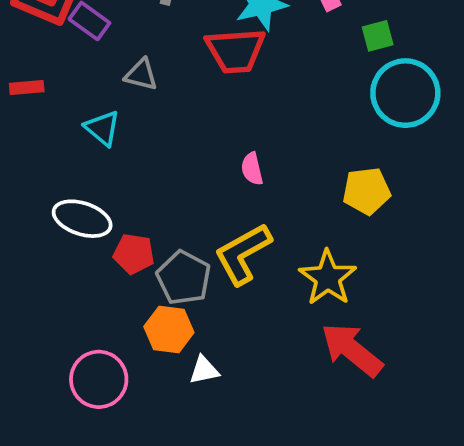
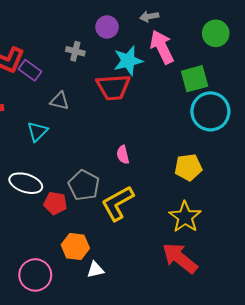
green square: (378, 36) -> (195, 79), size x1.5
cyan triangle: (102, 128) -> (37, 131), turned 35
gray pentagon: (184, 278) -> (84, 185), moved
yellow star: (328, 278) -> (185, 217), moved

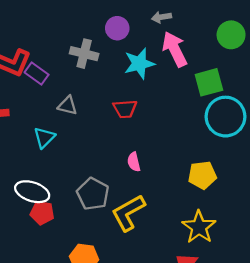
gray cross: (75, 51) -> (84, 54), size x1.4
red trapezoid: (113, 87) -> (125, 109), moved, size x0.7
red pentagon: (55, 203) -> (42, 213), moved

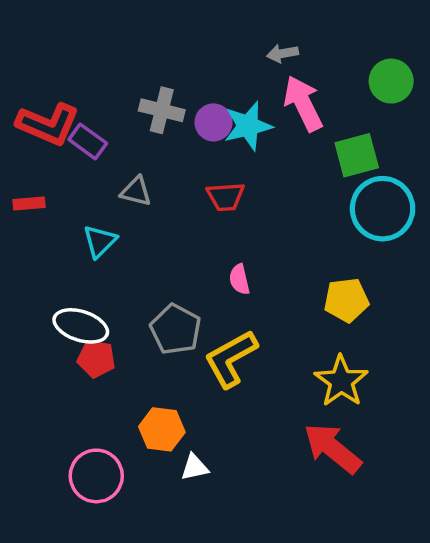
purple circle: (117, 28) -> (214, 122), moved

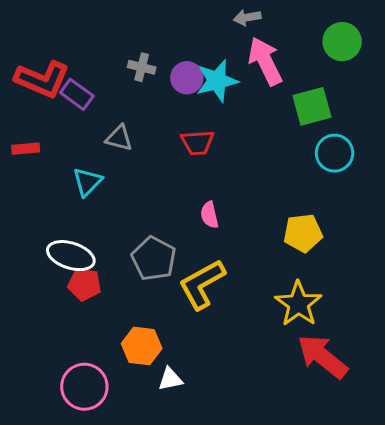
gray cross: (162, 110) -> (142, 67), size x0.7
cyan circle: (383, 209) -> (335, 153), size x0.7
red arrow: (333, 448) -> (322, 357), moved

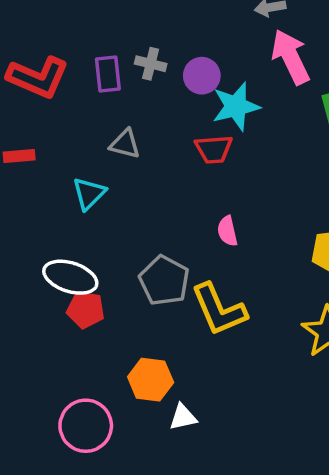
cyan star: (217, 81) -> (236, 106), moved
purple rectangle: (77, 94) -> (108, 74), moved, turned 48
yellow L-shape: (202, 284) -> (219, 310), turned -84

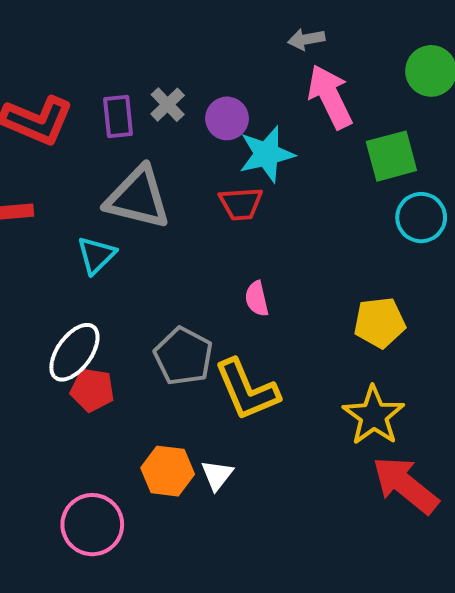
gray cross: (151, 64) -> (168, 105), turned 32
gray triangle: (125, 144) -> (138, 198), size x1.8
white ellipse: (70, 277) -> (74, 352), turned -72
white triangle: (183, 417) -> (217, 475), moved, turned -40

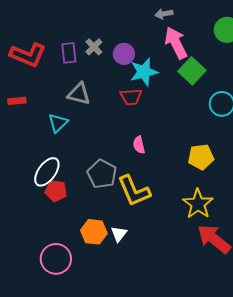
green square: (391, 156) -> (192, 71), moved, turned -32
gray triangle: (138, 198) -> (79, 94), size x0.7

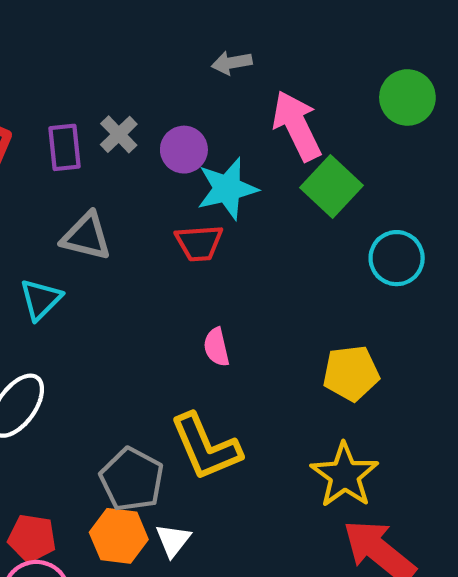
gray arrow: (164, 14) -> (232, 63), moved
gray pentagon: (102, 174) -> (132, 479), moved
red pentagon: (56, 191) -> (32, 538), moved

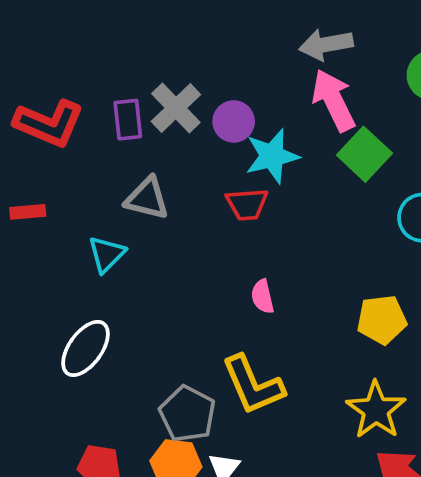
gray arrow: (232, 63) -> (326, 45), moved, size x1.5
gray cross: (119, 134) -> (176, 108), size x1.5

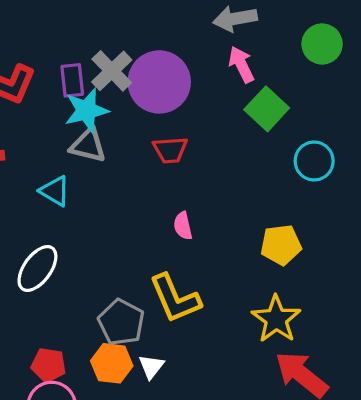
pink arrow: (334, 100) -> (241, 65), size x0.7
purple circle: (234, 121) -> (159, 82), size x1.8
cyan star: (272, 156) -> (86, 110), moved
cyan triangle: (107, 254) -> (55, 191), turned -44

